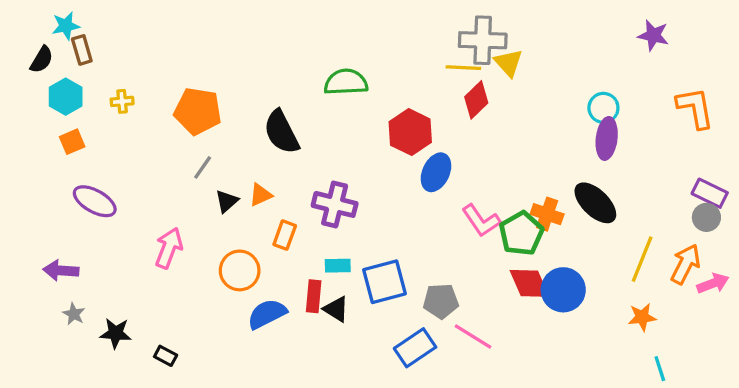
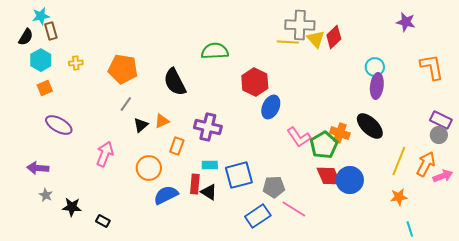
red diamond: (476, 100) -> (334, 37), moved

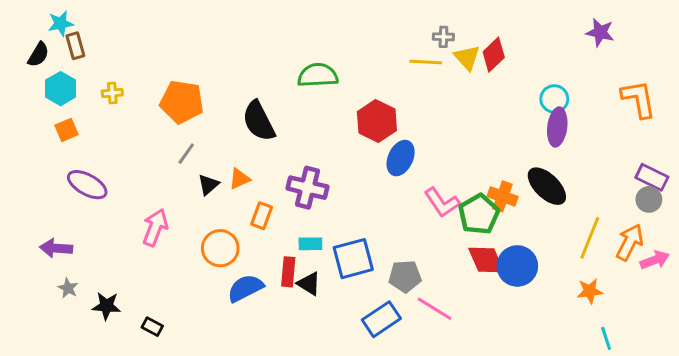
gray cross: (300, 25) -> (443, 37), size x0.5

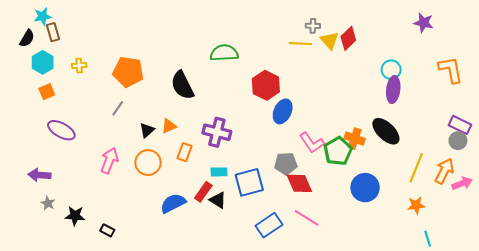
gray line: (186, 154) -> (118, 108), moved
orange circle: (220, 248) -> (148, 163), moved
red diamond: (486, 260) -> (299, 183), moved
red rectangle: (288, 272) -> (203, 192), turned 30
gray pentagon: (405, 276) -> (286, 164), moved

